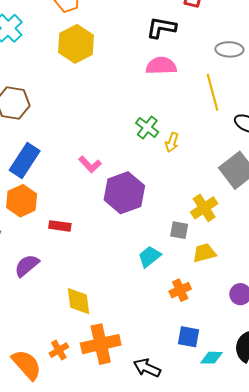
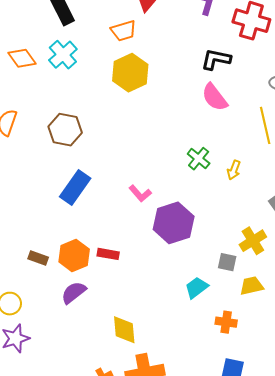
pink semicircle: (161, 66) -> (215, 97), turned -128
yellow arrow: (172, 142) -> (234, 170), moved
orange hexagon: (22, 201) -> (74, 256), moved
orange cross: (180, 290) -> (226, 322), turned 30

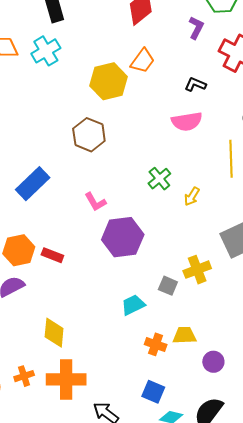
orange trapezoid: (124, 31) -> (143, 61), moved, turned -48
black L-shape: (216, 59) -> (195, 84), size x0.7
pink semicircle: (215, 97) -> (187, 121), turned -72
brown hexagon: (65, 130) -> (89, 135), moved
yellow trapezoid: (252, 286) -> (185, 335), moved

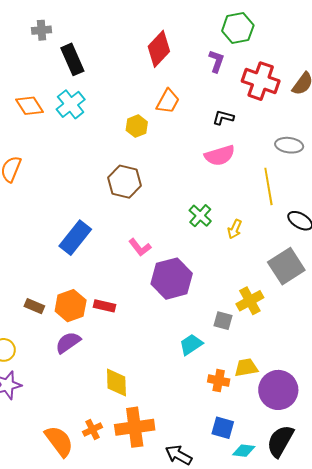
yellow hexagon: (109, 81) -> (137, 126), size x0.6
purple circle: (213, 362) -> (278, 390), size x1.8

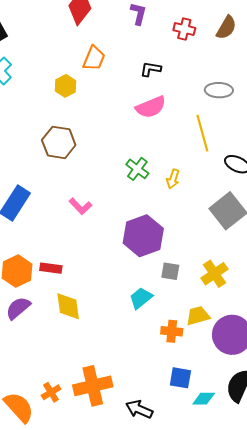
red cross: (261, 81) -> (184, 29), size x0.6
purple hexagon: (172, 279) -> (143, 236), moved
yellow cross: (250, 301) -> (214, 274), moved
yellow diamond: (116, 382) -> (68, 306), moved

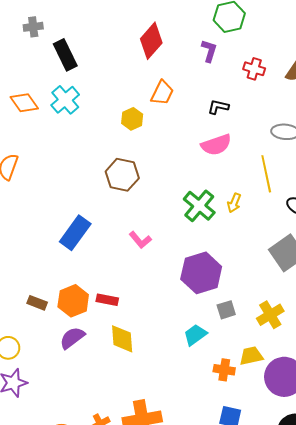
green cross: (137, 169) -> (199, 206), size x1.4
yellow arrow: (173, 179) -> (234, 203), moved
gray square: (170, 271) -> (226, 310), turned -30

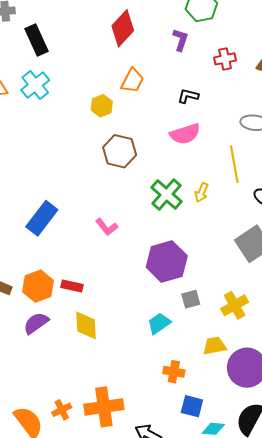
red cross: (254, 69) -> (225, 59), turned -30
brown hexagon: (122, 175) -> (120, 151), moved
orange cross: (224, 370) -> (174, 372), moved

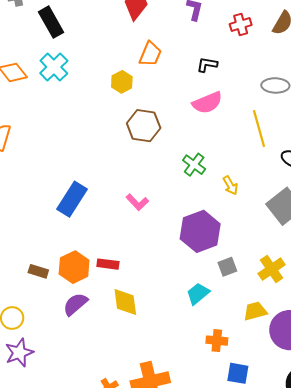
yellow arrow: (202, 192) -> (230, 185), moved, turned -48
green cross: (166, 194) -> (194, 165), size x0.7

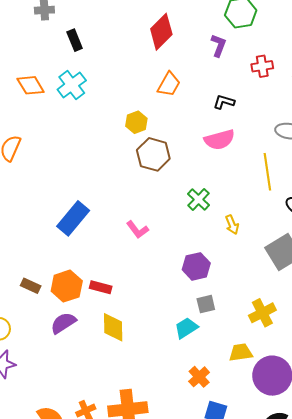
black rectangle: (51, 22) -> (75, 40), size x0.7
yellow hexagon: (122, 82) -> (136, 122), moved
purple hexagon: (200, 231) -> (196, 266), size x0.7
gray square: (227, 267) -> (206, 304), moved
orange cross: (217, 341) -> (199, 377), turned 35

